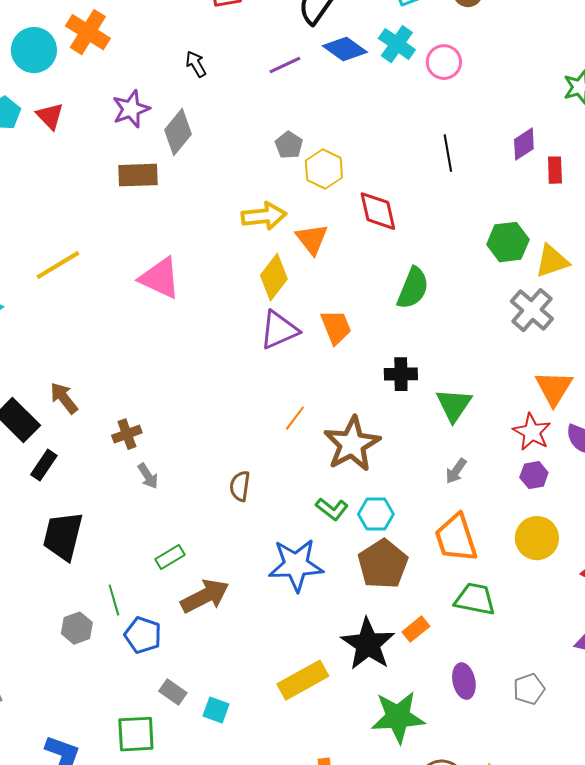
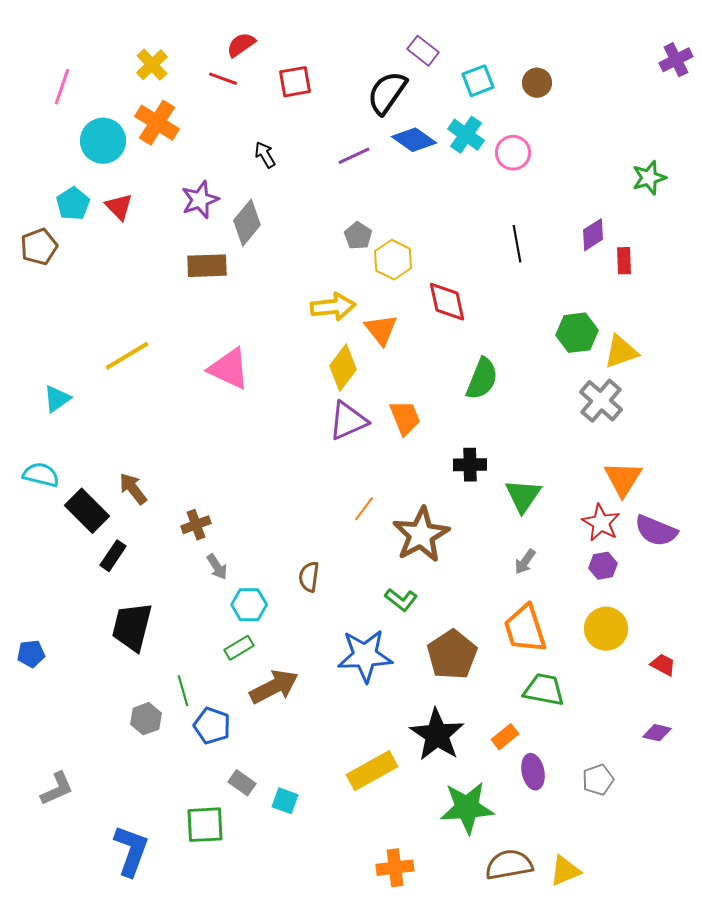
cyan hexagon: (376, 514) -> (249, 605), moved
orange rectangle: (416, 629) -> (505, 737), moved

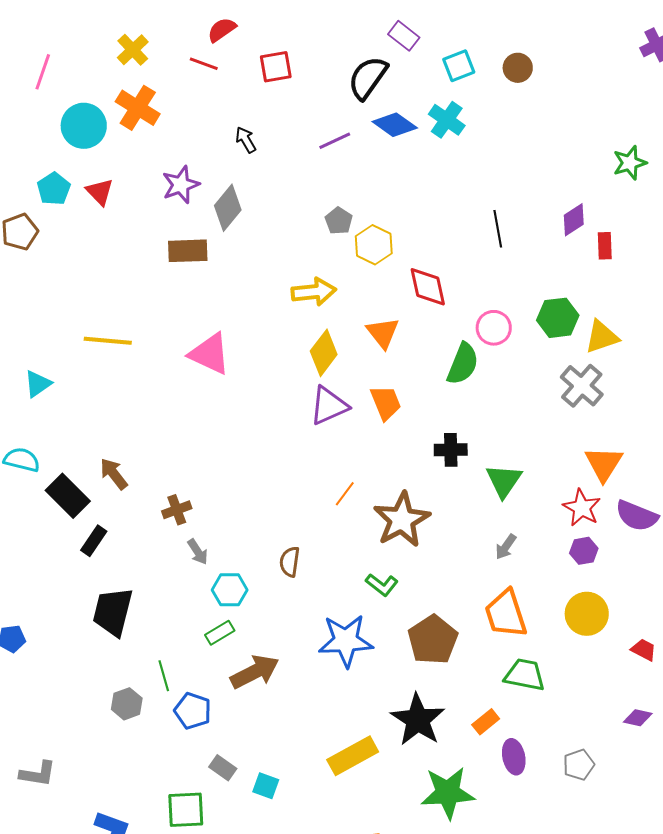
pink circle: (513, 153) -> (494, 328), moved
orange triangle: (381, 330) -> (383, 333), moved
yellow line: (127, 356) -> (108, 341), turned 36
gray L-shape: (57, 789) -> (38, 774), turned 33

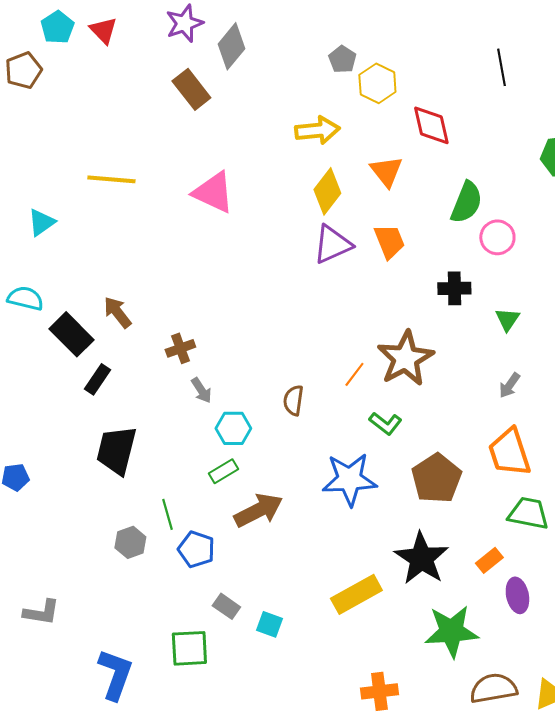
brown rectangle: (188, 251) -> (191, 89), turned 54
pink circle: (494, 328) -> (497, 237), moved
green triangle: (504, 481) -> (507, 319), size x0.7
orange line: (345, 494) -> (354, 374), moved

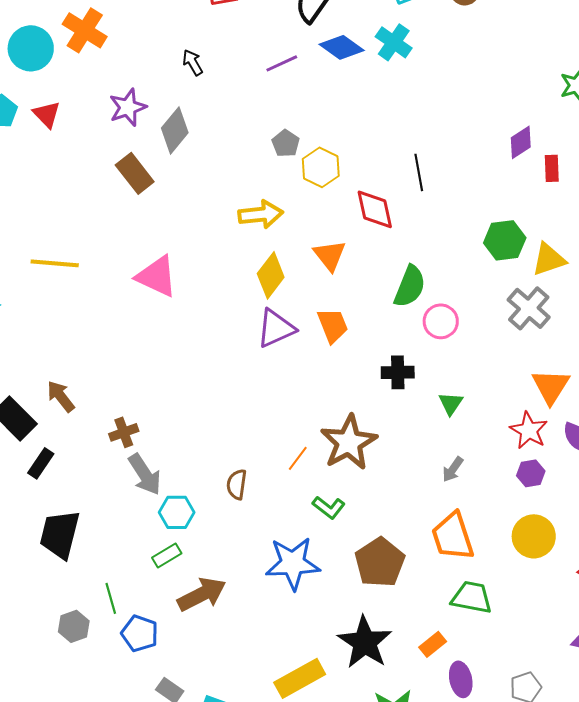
black line: (501, 67) -> (419, 172), moved
gray arrow: (201, 390) -> (145, 474), size x1.6

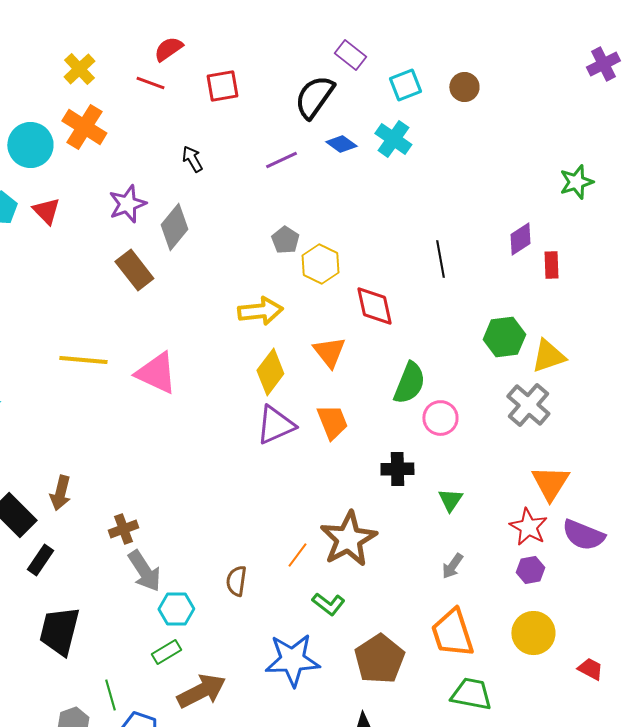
blue diamond: (342, 47) -> (341, 144), size x0.7
black line: (419, 172) -> (440, 259), moved
yellow line: (55, 263) -> (83, 360), moved
brown arrow: (61, 396) -> (60, 493), turned -128

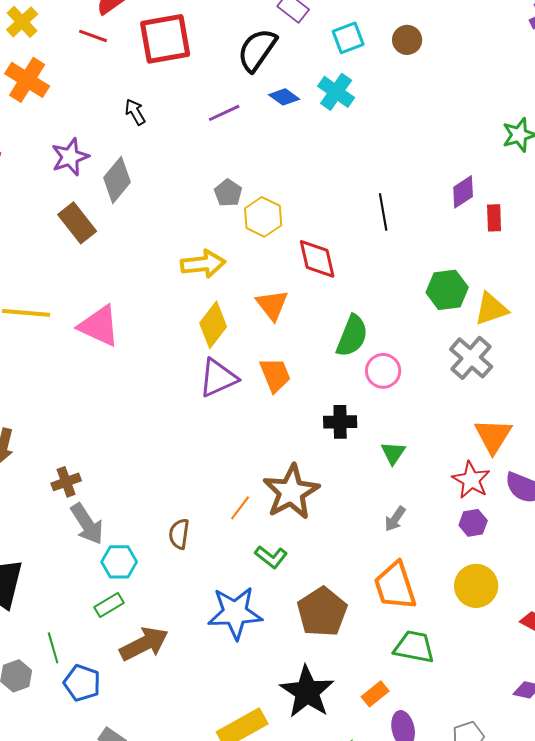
red square: (222, 86) -> (165, 39), size x1.6

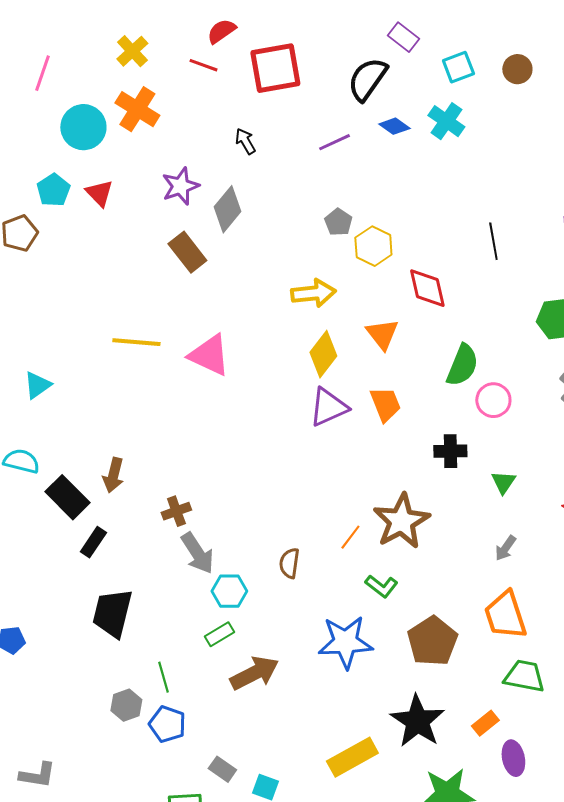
blue pentagon: (82, 683) -> (167, 724), moved

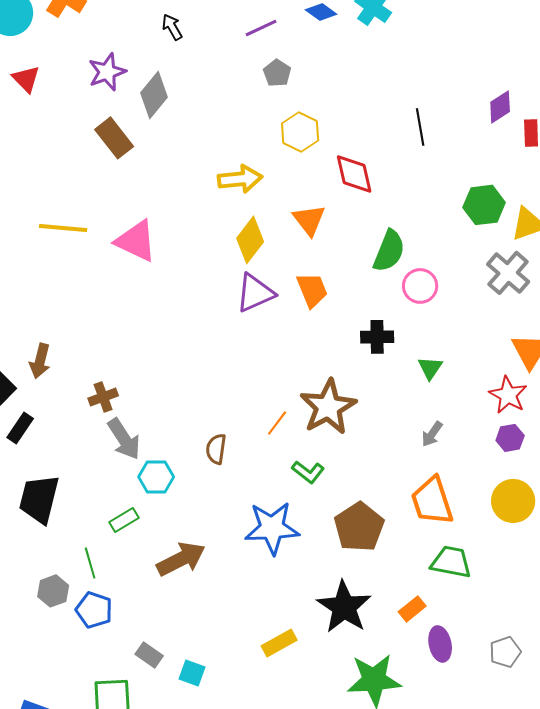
gray pentagon: (338, 222) -> (277, 73), moved
green rectangle: (219, 634) -> (124, 520), moved
yellow rectangle: (352, 757) -> (279, 643), size x0.7

